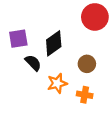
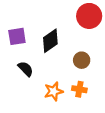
black semicircle: (33, 63) -> (26, 69), moved
orange star: (57, 83) -> (54, 91), moved

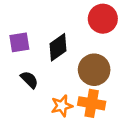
brown circle: (82, 60) -> (94, 70), size x1.6
orange cross: (79, 89) -> (92, 103), size x1.5

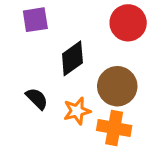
purple square: (19, 42) -> (35, 20), moved
orange star: (62, 106) -> (77, 111), moved

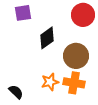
black semicircle: (37, 99) -> (16, 92), moved
orange star: (77, 111) -> (50, 82), moved

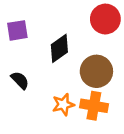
purple square: (23, 13) -> (17, 30), moved
black semicircle: (16, 92) -> (20, 80), moved

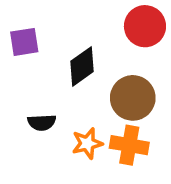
black semicircle: (20, 80) -> (42, 122), moved, turned 132

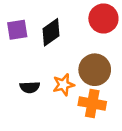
black diamond: (82, 66) -> (51, 32), moved
orange star: (87, 143) -> (63, 85), moved

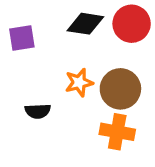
black diamond: (51, 32) -> (85, 24), moved, turned 44
orange star: (63, 85) -> (79, 83), moved

